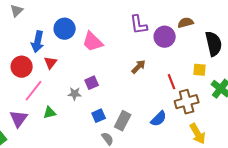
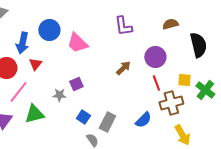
purple circle: (165, 37) -> (155, 57), moved
yellow square: (200, 70) -> (184, 80), moved
green triangle: (50, 113) -> (34, 114), size x1.5
blue square: (99, 116) -> (83, 117), turned -32

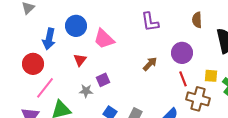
brown semicircle: (170, 24) -> (197, 20), turned -77
red triangle: (35, 64) -> (80, 60), moved
brown cross: (171, 103) -> (198, 99), turned 30

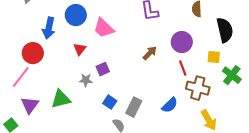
yellow square: (211, 76) -> (214, 57), moved
pink line: (45, 88) -> (21, 77), moved

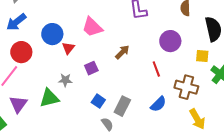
blue circle: (76, 15) -> (52, 34), moved
blue arrow: (49, 28) -> (16, 22), moved, turned 40
brown arrow: (150, 53) -> (122, 52), moved
red line: (183, 68) -> (156, 69), moved
gray star: (86, 80) -> (65, 80), moved

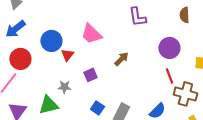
red line: (156, 69) -> (169, 76), moved

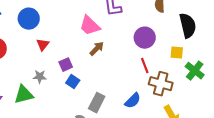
pink trapezoid: (91, 34) -> (90, 26), moved
blue circle: (51, 41) -> (29, 19), moved
blue square: (97, 108) -> (73, 82), moved

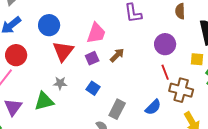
pink trapezoid: (90, 26) -> (96, 33), moved, turned -115
red triangle: (43, 45) -> (63, 51), size x1.6
purple square: (66, 65) -> (92, 58), moved

